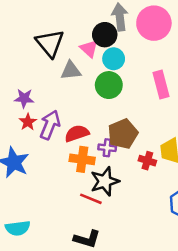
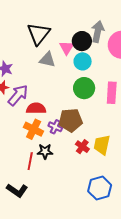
green circle: (109, 85) -> (84, 88), moved
black star: (105, 181) -> (45, 151), size x0.7
red line: (91, 199) -> (30, 161), turned 60

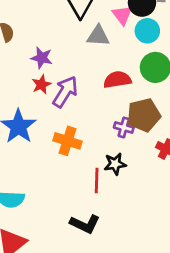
red semicircle: (36, 108) -> (117, 80), moved
orange cross: (34, 129) -> (67, 141), moved

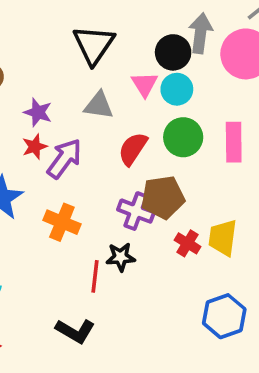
pink triangle: (122, 15) -> (145, 84), moved
gray triangle: (98, 36) -> (99, 105), moved
red semicircle: (117, 80) -> (133, 149), turned -52
purple cross: (124, 127) -> (136, 211), size x1.4

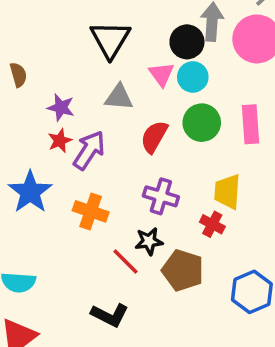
brown pentagon: (163, 197) -> (183, 270), moved, turned 30
yellow trapezoid: (223, 238) -> (227, 192), moved
red line: (95, 276) -> (126, 261), turned -48

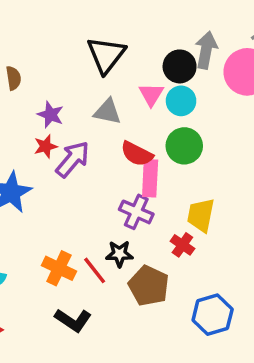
pink rectangle: (251, 124) -> (150, 178), moved
red semicircle: (154, 137) -> (137, 154), turned -100
orange cross: (91, 211) -> (59, 268), moved

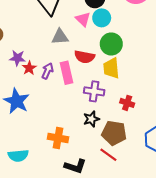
purple star: (50, 115) -> (17, 58), moved
purple arrow: (73, 159) -> (47, 71), size x0.7
pink rectangle: (150, 178) -> (67, 73), moved
yellow trapezoid: (201, 215) -> (111, 68), moved
red line: (95, 270) -> (108, 155), moved

